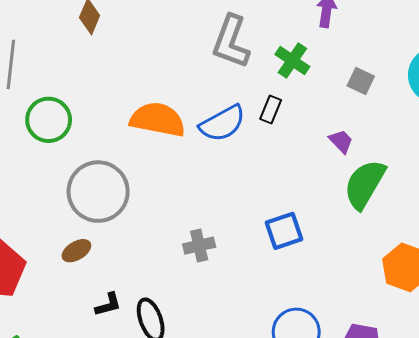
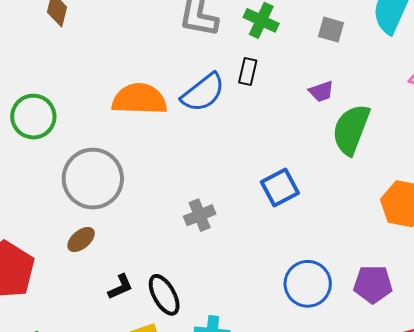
purple trapezoid: (341, 141) -> (321, 91), turned 124

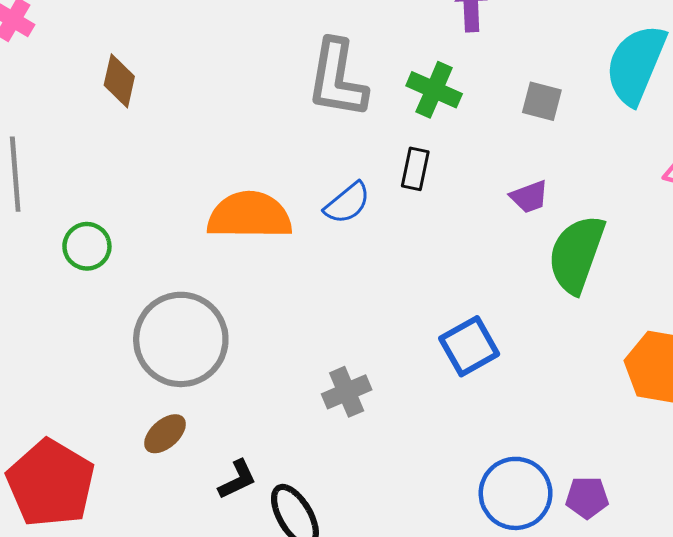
blue semicircle: (203, 93) -> (347, 203), size x0.7
green circle: (33, 117) -> (87, 246), size x0.7
purple pentagon: (373, 284) -> (587, 497), moved, size x0.7
black L-shape: (120, 287) -> (237, 479), moved

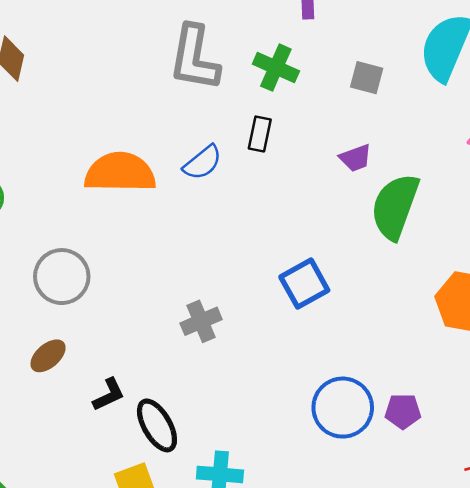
gray circle: (181, 339) -> (62, 277), size x0.7

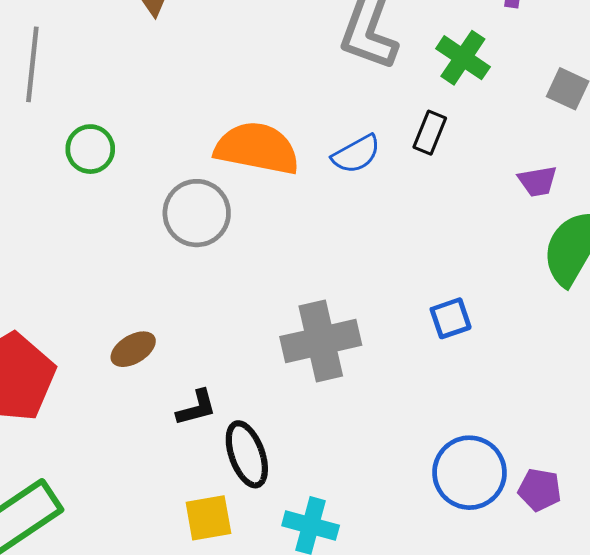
gray circle: (62, 277) -> (197, 213), moved
blue square: (304, 284) -> (451, 318), size x0.7
gray cross: (201, 321) -> (321, 341), size x1.6

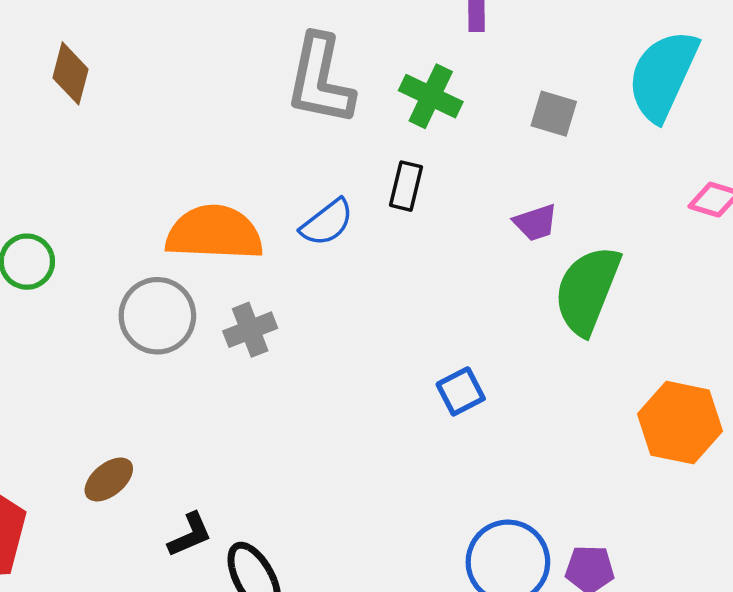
gray cross: (321, 341) -> (250, 330), moved, size x0.6

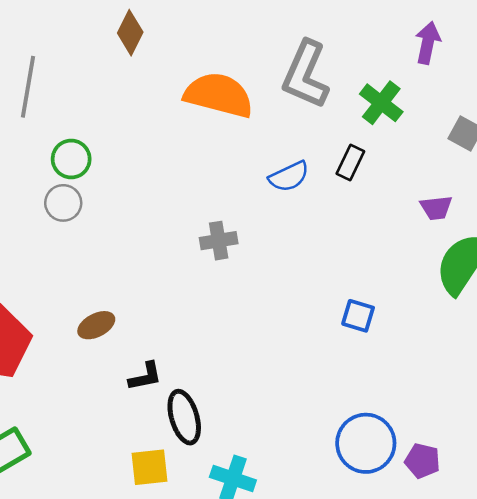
orange semicircle: (214, 233) -> (219, 95), moved
gray circle: (157, 316) -> (63, 203), moved, size x0.7
blue square: (461, 391) -> (358, 316), turned 32

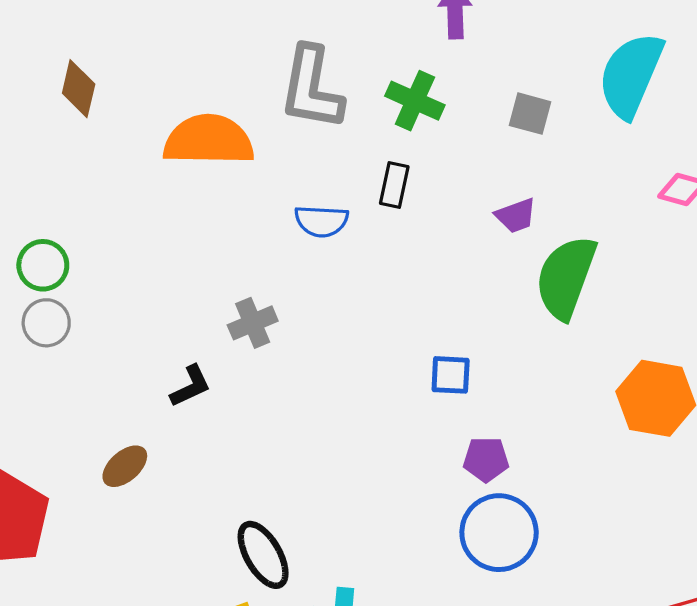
blue semicircle: (289, 176) -> (321, 221), turned 42
black L-shape: (145, 376) -> (191, 386), moved
purple pentagon: (422, 461) -> (486, 459), moved

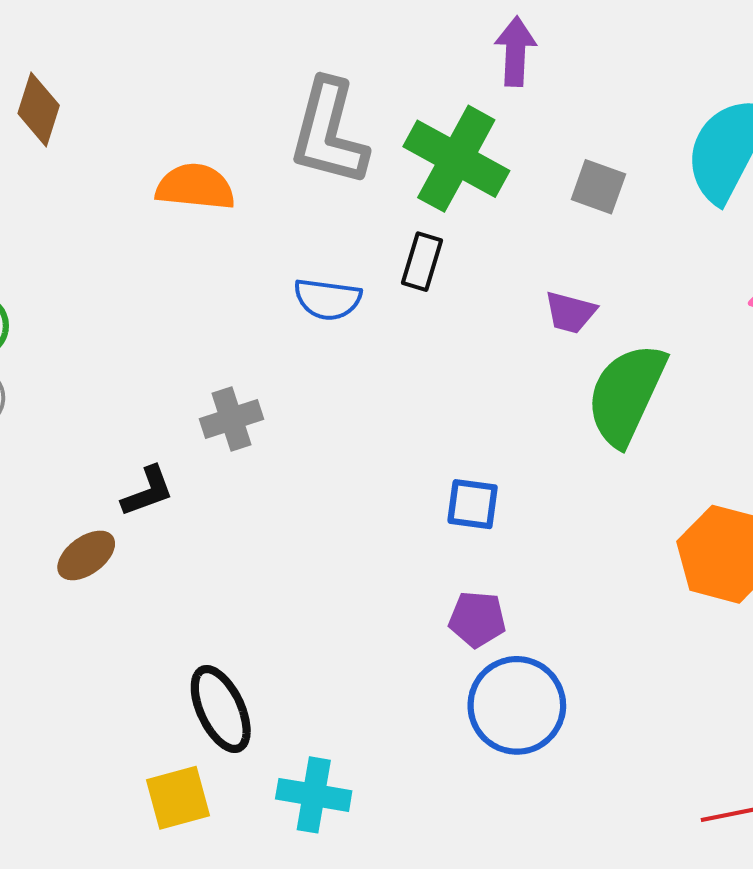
green cross: (415, 101) -> (456, 159), size x1.4
orange semicircle: (209, 140) -> (195, 187), size x0.7
purple trapezoid: (516, 216) -> (570, 312), turned 30
purple pentagon: (486, 459) -> (477, 619), moved
brown ellipse: (125, 466) -> (86, 555), moved

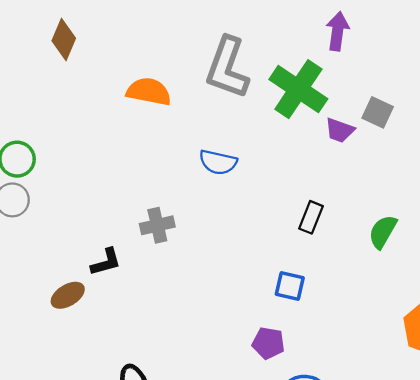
black rectangle: (422, 262) -> (311, 217), moved
purple trapezoid: (570, 312) -> (340, 130), moved
green semicircle: (626, 394) -> (383, 232), size x0.6
purple pentagon: (477, 619) -> (268, 343), moved

